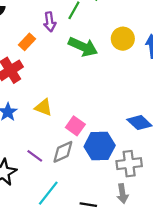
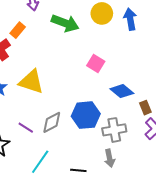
orange rectangle: (27, 42) -> (18, 30), moved
yellow triangle: (43, 107) -> (31, 82), size x1.5
pink square: (75, 126) -> (96, 63), moved

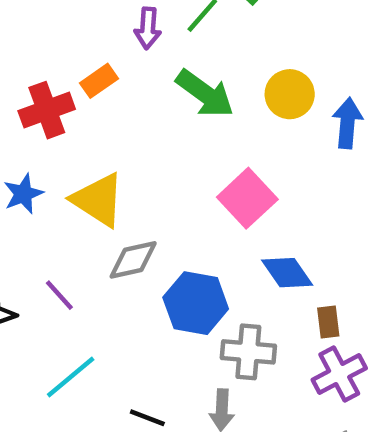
pink square: (96, 63) -> (247, 198), size x1.4
gray diamond: (52, 122) -> (133, 260), moved

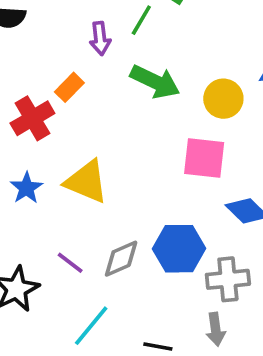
yellow circle: (290, 94) -> (223, 99), moved
pink square: (247, 198) -> (204, 158), turned -30
gray diamond: (133, 260) -> (121, 259), moved

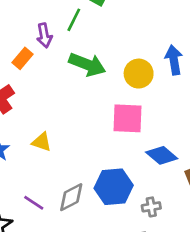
orange rectangle: (69, 87) -> (22, 58), moved
yellow triangle: (86, 182) -> (42, 142), size x0.6
gray cross: (228, 279) -> (151, 207), size x0.6

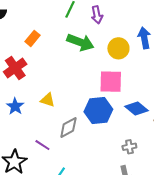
purple arrow: (44, 35) -> (97, 15), moved
blue hexagon: (114, 187) -> (98, 110), moved
gray diamond: (71, 197) -> (68, 128), moved

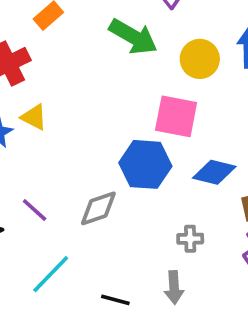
yellow triangle: (48, 100) -> (34, 117), moved
blue diamond: (136, 109) -> (214, 172), turned -35
gray diamond: (68, 128) -> (98, 208), moved

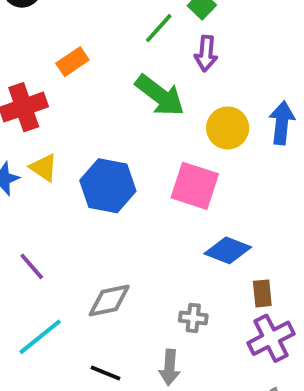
blue hexagon: (145, 164) -> (108, 186), moved
gray diamond: (98, 208) -> (109, 300), moved

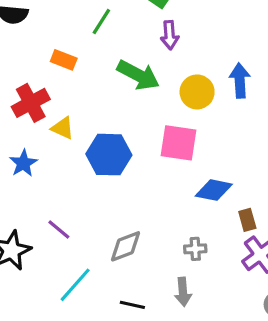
green line: (159, 28) -> (101, 21), moved
orange rectangle: (72, 62) -> (64, 60), turned 65
yellow triangle: (44, 168) -> (63, 128), moved

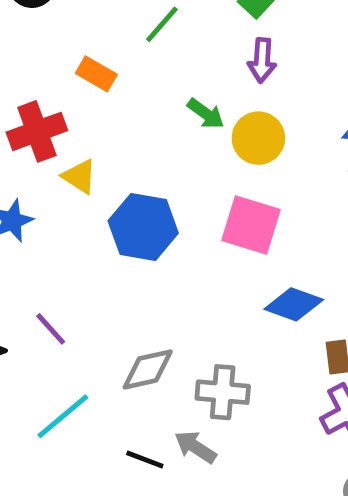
green arrow: (138, 75) -> (206, 114), size x0.6
yellow circle: (197, 92) -> (258, 138), moved
gray cross: (195, 249) -> (223, 392), moved, size x1.5
gray arrow: (183, 292) -> (195, 447), moved, turned 120

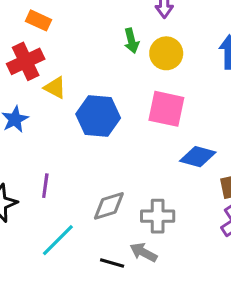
orange rectangle: (96, 74) -> (39, 20), moved
green arrow: (206, 114) -> (131, 41), turned 45
purple line: (51, 329) -> (45, 186), turned 55

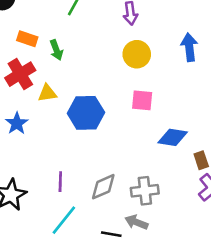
green arrow: (131, 41) -> (56, 50), moved
yellow triangle: (55, 88) -> (47, 93), turned -30
pink square: (166, 109) -> (142, 100), size x0.7
purple line: (45, 186) -> (60, 182), moved

